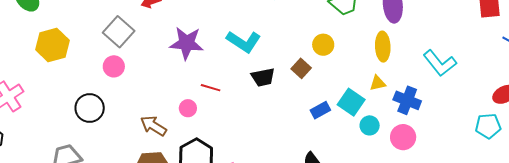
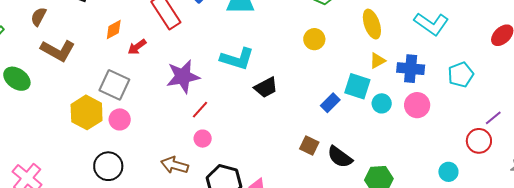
yellow hexagon: (52, 45) -> (87, 112), moved
brown square: (301, 68) -> (309, 146), moved
red line: (211, 88) -> (200, 110), moved, turned -48
cyan pentagon: (488, 126) -> (461, 75), moved

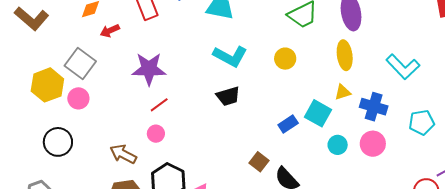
cyan L-shape: (237, 59) -> (230, 56), moved
cyan circle: (382, 103) -> (338, 145), moved

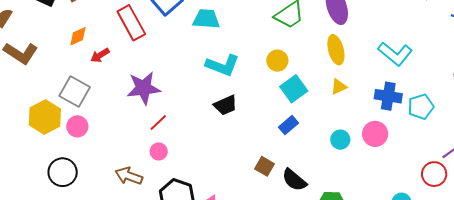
blue cross: (374, 107) -> (388, 96), moved
cyan square: (318, 113) -> (294, 89), moved, turned 32

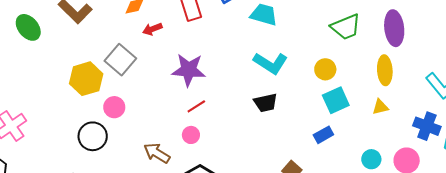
pink circle: (77, 126) -> (114, 107), moved

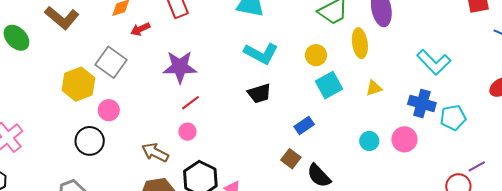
yellow ellipse: (385, 70) -> (360, 43), moved
blue rectangle: (323, 135) -> (304, 126), moved

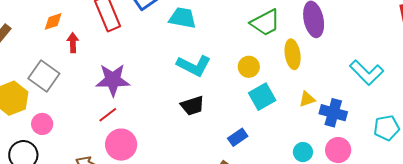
red arrow: (140, 29) -> (73, 43), turned 114
red line: (190, 103) -> (108, 115), moved
blue cross: (422, 103) -> (333, 113), moved
pink circle: (187, 132) -> (121, 145), size x1.8

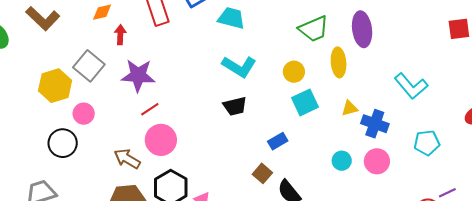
purple star: (113, 80) -> (138, 75), moved

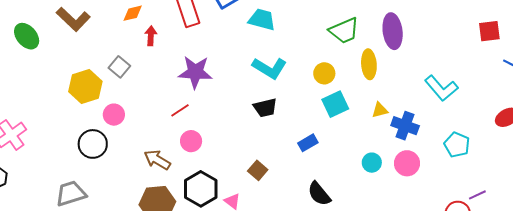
gray square: (89, 66) -> (119, 67), size x0.7
purple star: (138, 75) -> (195, 72), moved
pink circle: (161, 140) -> (191, 141), size x0.7
cyan pentagon: (427, 143) -> (457, 145), turned 30
brown square: (262, 173) -> (258, 170), moved

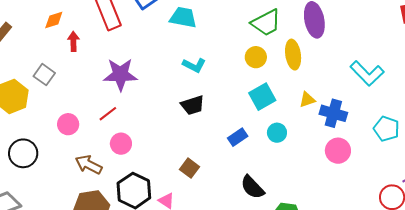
cyan L-shape: (270, 68) -> (194, 65), size x0.7
yellow circle: (324, 73) -> (256, 57), moved
pink circle: (114, 115) -> (68, 124), moved
cyan circle: (372, 163) -> (277, 133), moved

